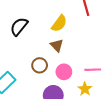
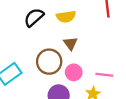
yellow semicircle: (59, 23) -> (66, 17), moved, turned 36
brown circle: (40, 65) -> (49, 62), size x1.5

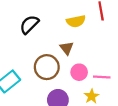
yellow semicircle: (66, 17) -> (76, 21), moved
pink circle: (74, 72) -> (79, 72), moved

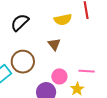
brown circle: (47, 67) -> (23, 62), moved
pink circle: (79, 72) -> (59, 76), moved

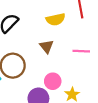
pink line: (87, 71) -> (81, 51), moved

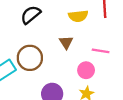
pink circle: (53, 81) -> (86, 70), moved

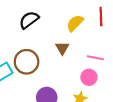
yellow semicircle: (78, 16) -> (75, 23), turned 138
pink circle: (86, 70) -> (89, 77), moved

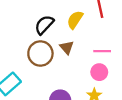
black semicircle: (29, 20) -> (44, 25), moved
brown circle: (27, 62) -> (40, 54), moved

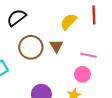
black semicircle: (44, 25) -> (17, 18), moved

